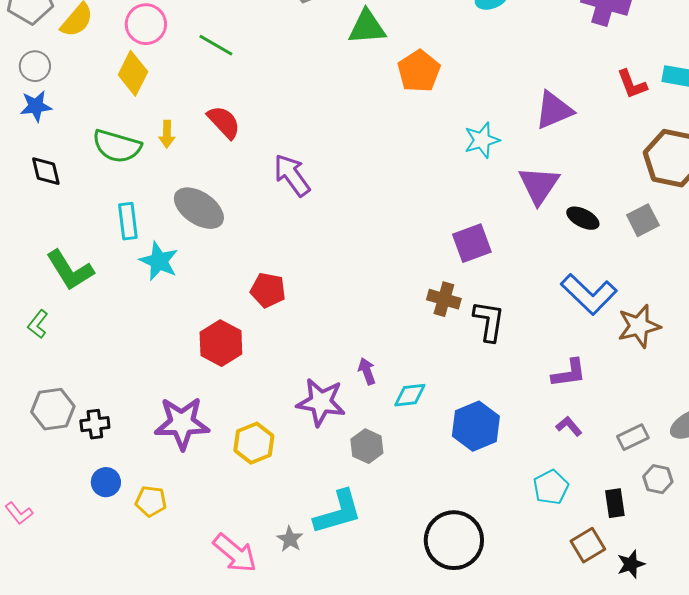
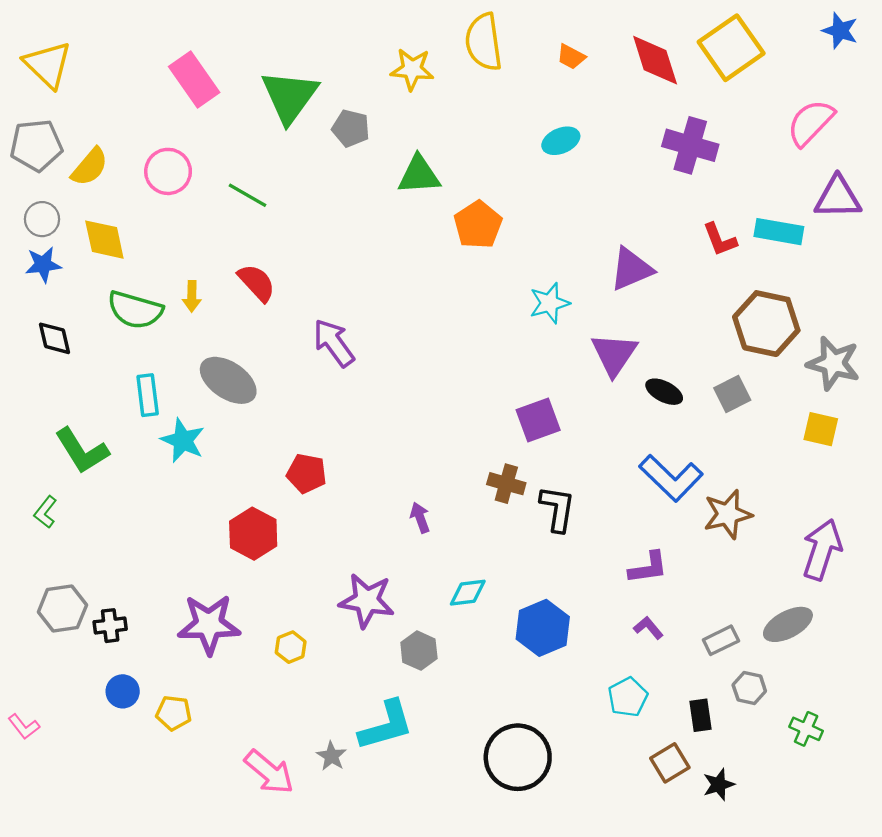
yellow diamond: (133, 73) -> (104, 240), moved, turned -39
purple arrow: (367, 371) -> (420, 518), moved
yellow hexagon: (254, 443) -> (291, 647), size x0.7

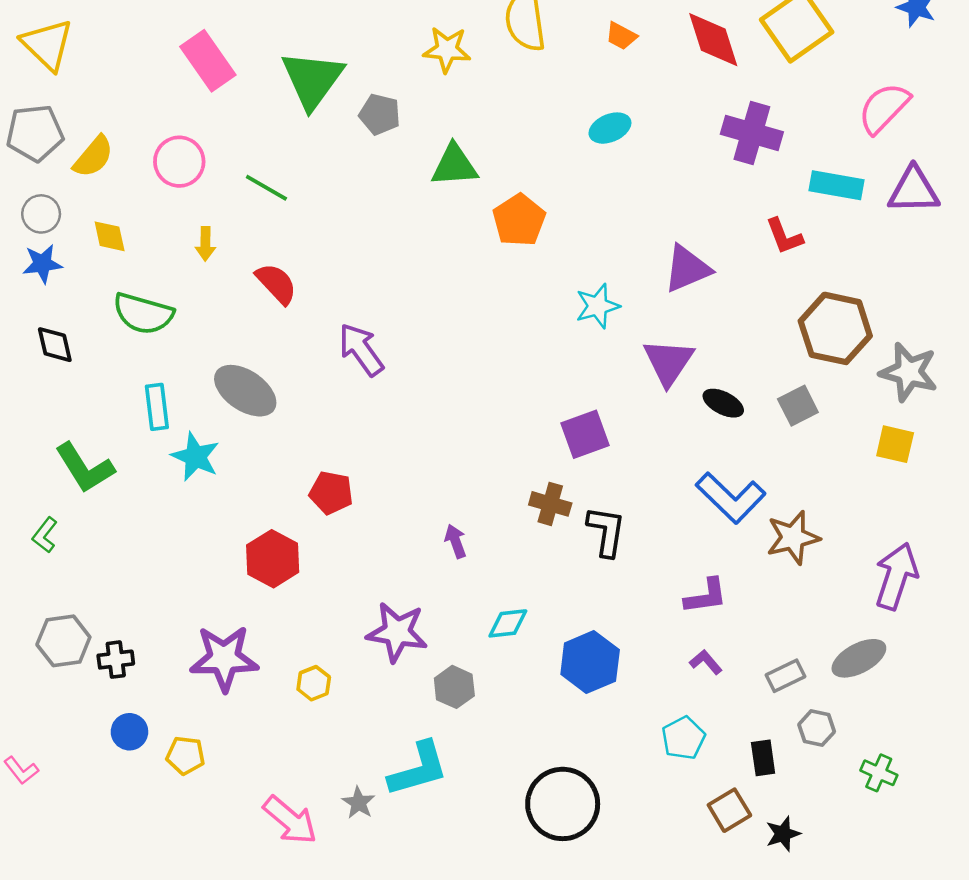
cyan rectangle: (779, 232) -> (837, 185), moved
yellow diamond: (104, 240) -> (110, 236), size x0.7
yellow arrow: (192, 296) -> (205, 244), moved

